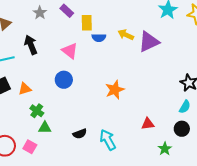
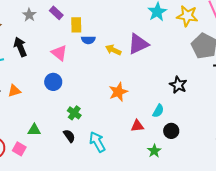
yellow arrow: (126, 35) -> (113, 50), moved
orange star: (115, 90) -> (118, 92), moved
cyan semicircle: (185, 107) -> (158, 111), moved
green cross: (37, 111) -> (74, 113), moved
black semicircle: (80, 134) -> (69, 136), turned -104

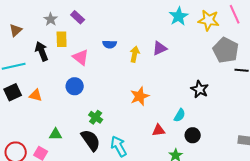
yellow rectangle: (76, 25) -> (62, 39), moved
purple triangle: (138, 44) -> (160, 48), size x0.7
yellow arrow: (113, 50) -> (135, 54), turned 77
orange triangle: (14, 91) -> (36, 95), turned 32
black semicircle: (69, 136) -> (91, 140), size x1.6

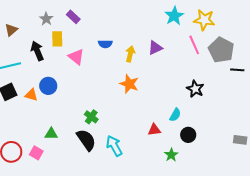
pink line: (235, 14) -> (194, 45), moved
blue circle: (75, 86) -> (48, 86), moved
orange star: (140, 96) -> (129, 84), moved, turned -30

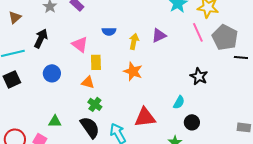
yellow rectangle: (57, 39) -> (96, 62), moved
black arrow: (37, 51) -> (41, 38), turned 48
orange triangle: (31, 95) -> (88, 82), moved
red triangle: (154, 130) -> (145, 117), moved, size x1.6

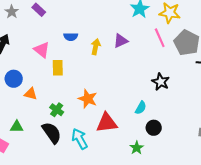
orange star: (133, 71) -> (88, 99), moved
orange triangle: (88, 82) -> (31, 94), moved

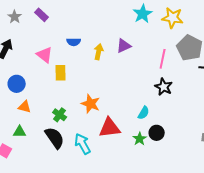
pink line: (160, 38) -> (163, 59), moved, turned 36
orange triangle: (31, 94) -> (25, 107), moved
green star: (137, 148) -> (140, 139), moved

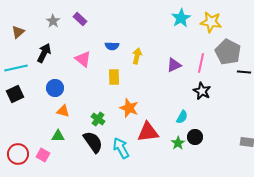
purple triangle: (124, 46) -> (174, 65), moved
yellow rectangle: (61, 73) -> (114, 77), moved

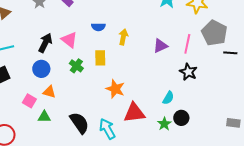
black arrow: (44, 53) -> (45, 43), moved
green cross: (98, 119) -> (76, 66), moved
pink square: (43, 155) -> (29, 101), moved

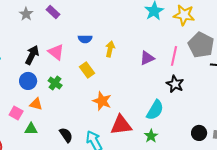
yellow rectangle: (100, 58) -> (87, 70), turned -35
green cross: (76, 66) -> (55, 83), moved
cyan semicircle: (168, 98) -> (155, 110), size x1.5
black circle: (181, 118) -> (199, 133), moved
black semicircle: (79, 123) -> (66, 135), size x0.7

